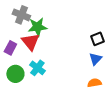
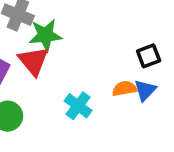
cyan cross: (37, 68) -> (78, 106), moved
orange semicircle: (94, 83) -> (124, 89), moved

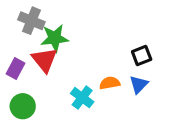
orange semicircle: (124, 89) -> (110, 83), moved

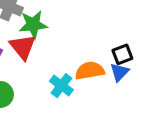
black square: (142, 56) -> (122, 54), moved
orange semicircle: (110, 83) -> (90, 71), size x1.4

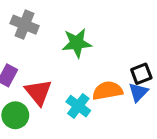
green star: (33, 25) -> (77, 43), moved
red triangle: (23, 47) -> (38, 92), moved

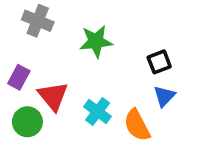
black square: (141, 74) -> (159, 62), moved
orange semicircle: (108, 91) -> (137, 125), moved, turned -108

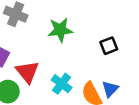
blue triangle: (164, 96) -> (110, 89), moved

